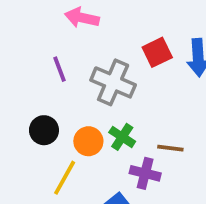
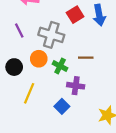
orange circle: (88, 141) -> (39, 59), moved
brown line: (170, 148) -> (86, 58), moved

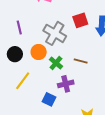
purple line: (19, 31) -> (19, 28), moved
purple cross: (76, 86) -> (66, 84), turned -35
blue square: (62, 106) -> (49, 99), turned -32

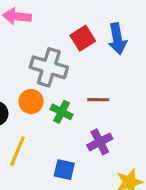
purple cross: (66, 84) -> (100, 142), moved

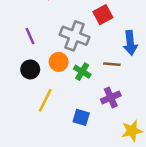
blue arrow: (117, 39) -> (130, 43), moved

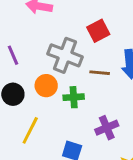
brown line: (112, 64) -> (100, 73), moved
green cross: (82, 72) -> (74, 97), turned -35

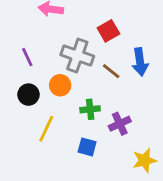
brown line: (100, 73) -> (111, 71), turned 36
green cross: (74, 97) -> (90, 109), moved

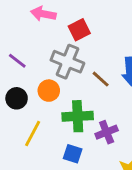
red square: (108, 31) -> (79, 30), moved
purple line: (27, 57) -> (17, 61), turned -30
green cross: (90, 109) -> (78, 116), size x1.5

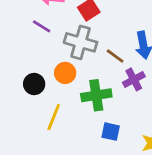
purple line: (17, 61) -> (42, 26), moved
purple cross: (107, 132) -> (134, 79), moved
blue square: (73, 154) -> (111, 132), moved

